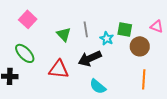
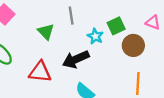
gray line: (86, 29) -> (71, 16), moved
green square: (125, 29) -> (116, 26), turned -35

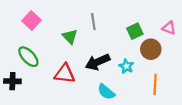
cyan star: (95, 36) -> (126, 66), moved

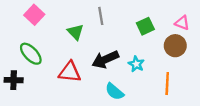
brown circle: (151, 49) -> (175, 46), moved

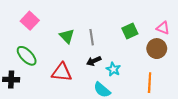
gray line: (101, 16) -> (92, 37), moved
black arrow: (105, 59) -> (94, 61), size x0.6
cyan star: (136, 64) -> (113, 69), moved

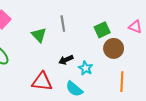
gray line: (92, 37) -> (63, 24), moved
brown circle: (157, 49) -> (114, 48), moved
red triangle: (62, 72) -> (42, 82), moved

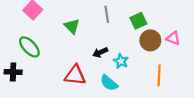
gray line: (63, 24) -> (107, 14), moved
pink triangle: (135, 27) -> (173, 38), moved

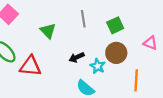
brown circle: (150, 40) -> (116, 53), moved
red triangle: (75, 75) -> (30, 66), moved

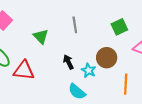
green square: (115, 25) -> (119, 27), moved
black arrow: (77, 57) -> (68, 62), turned 88

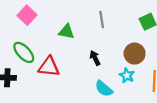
green triangle: (41, 36) -> (67, 32), turned -35
cyan star: (89, 70) -> (127, 75), moved

